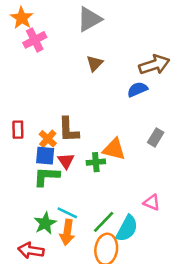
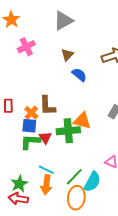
pink cross: (35, 40) -> (26, 47), moved
blue semicircle: (137, 89) -> (79, 75), moved, turned 63
red triangle: (66, 161) -> (45, 138), moved
green cross: (96, 162) -> (68, 131), size x1.6
green star: (45, 223) -> (19, 184), moved

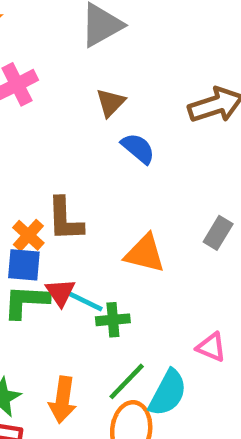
green cross: (68, 131) -> (113, 320), moved, size x0.6
cyan line: (46, 170) -> (85, 301), moved

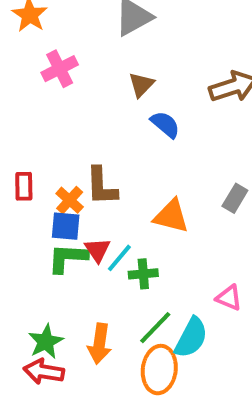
cyan line: (85, 301) -> (119, 258), turned -76

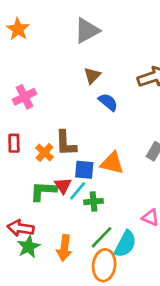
pink cross: (60, 69) -> (25, 97), moved
blue square: (66, 226) -> (84, 170), moved
red arrow: (44, 372) -> (21, 228), moved

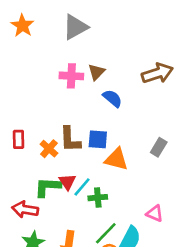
gray triangle: (87, 31) -> (75, 27), moved
pink cross: (25, 97) -> (71, 76), moved, turned 30
blue square: (84, 170) -> (98, 139), moved
red arrow: (21, 228) -> (25, 209), moved

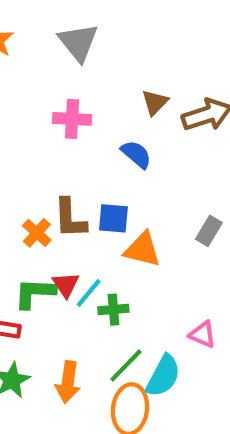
gray triangle: (75, 27) -> (78, 42), turned -40
brown triangle: (97, 72) -> (155, 102), moved

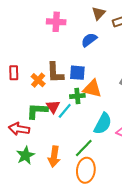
blue semicircle: (136, 154) -> (89, 40), turned -77
green cross: (113, 310) -> (77, 96), moved
cyan semicircle: (163, 376) -> (103, 124), moved

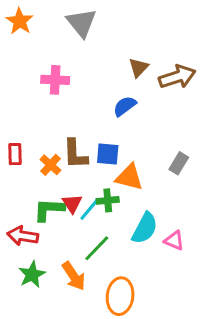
pink cross: (56, 22) -> (55, 80), moved
green cross: (77, 96) -> (108, 200), moved
green line: (84, 148) -> (97, 248), moved
orange arrow: (54, 156) -> (74, 276), turned -42

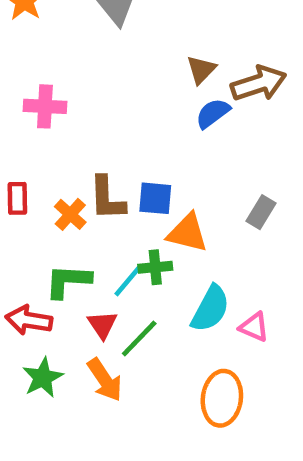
pink cross: (55, 80) -> (45, 106), moved
blue semicircle: (125, 106) -> (213, 113), moved
red triangle: (72, 203) -> (102, 325), moved
orange ellipse: (120, 296) -> (222, 398), moved

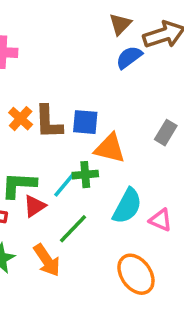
orange cross: (70, 214) -> (21, 119), moved
red triangle: (102, 325) -> (35, 206), moved, turned 30
orange ellipse: (222, 398) -> (136, 274), turned -42

